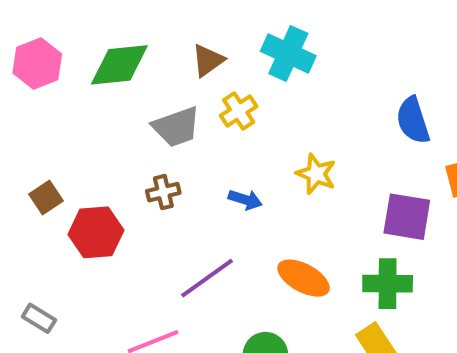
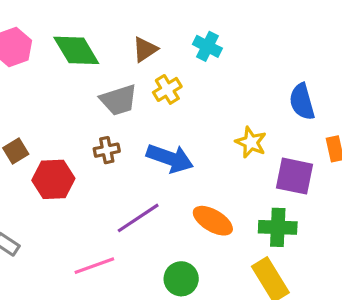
cyan cross: (288, 54) -> (207, 46), size x0.7
green diamond: (119, 65) -> (76, 50), turned 63
yellow star: (316, 174) -> (251, 142), moved
blue arrow: (245, 200) -> (170, 158), size x1.8

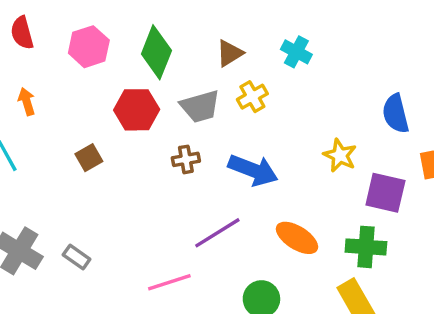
green diamond: (76, 50) -> (156, 52), turned 51
red hexagon: (53, 179) -> (137, 110), moved

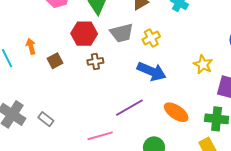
yellow cross: (252, 97) -> (151, 38), moved
orange arrow: (27, 101) -> (31, 46), moved
brown cross: (186, 159) -> (95, 61), moved

